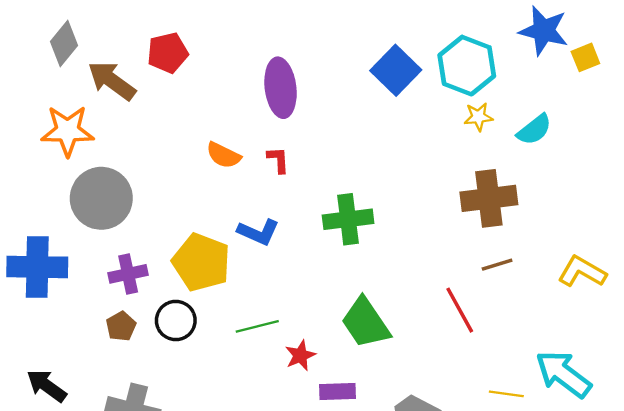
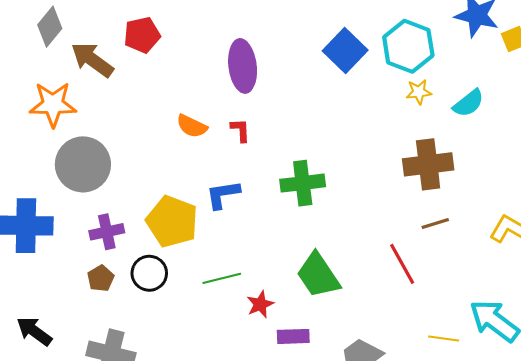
blue L-shape: (258, 232) -> (223, 194), turned 147

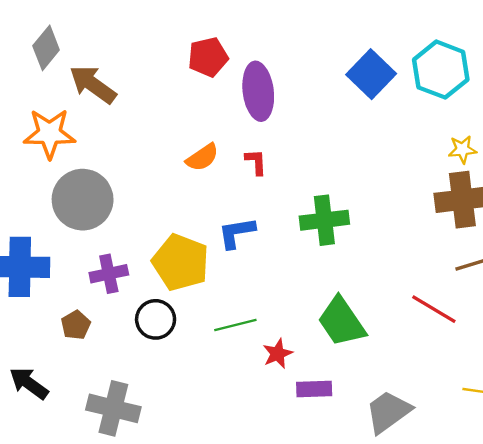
red pentagon: (142, 35) -> (208, 57), moved
yellow star: (419, 92) -> (462, 149), moved
orange semicircle: (192, 126) -> (202, 157), turned -60
red line: (402, 264) -> (434, 309), turned -30
brown pentagon: (101, 278) -> (76, 325), moved

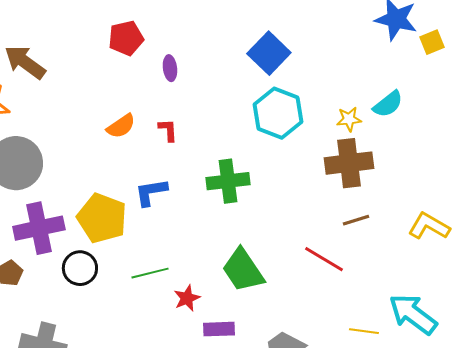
cyan hexagon: (441, 70) -> (278, 113), moved
purple ellipse: (258, 91) -> (170, 68), size x0.5
purple cross: (109, 274) -> (39, 228), size x1.5

